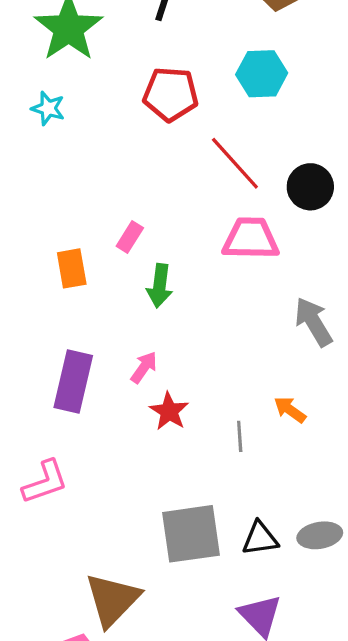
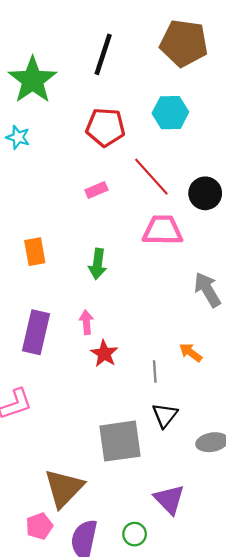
pink rectangle: (130, 237) -> (96, 190), moved, turned 35
pink arrow: (144, 367) -> (86, 322), turned -40
black triangle: (260, 538) -> (165, 415), moved, turned -44

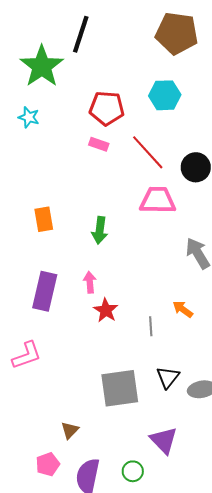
black line: (103, 54) -> (81, 34), moved
pink rectangle: (96, 190) -> (99, 144), moved, turned 42
black triangle: (165, 415) -> (168, 377), moved
brown triangle: (64, 488) -> (70, 430), size x0.5

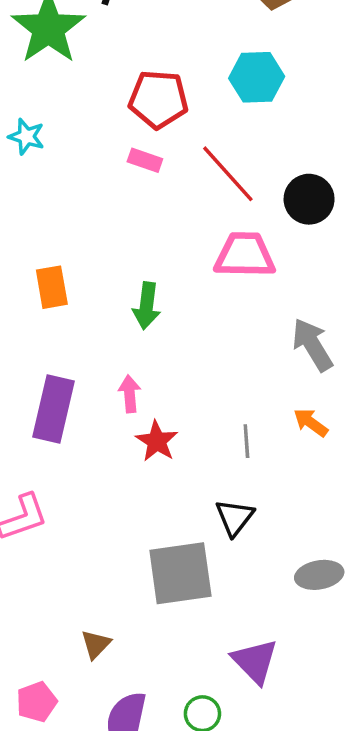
cyan star: (29, 117) -> (26, 137), moved
orange arrow: (183, 309) -> (311, 423), moved
gray line: (151, 326) -> (246, 441), moved
black triangle: (168, 377) -> (235, 517), moved
pink pentagon: (48, 464) -> (37, 702), moved

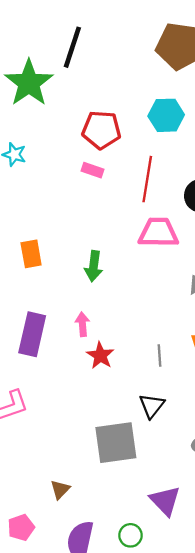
red line: (228, 174) -> (147, 179), turned 51

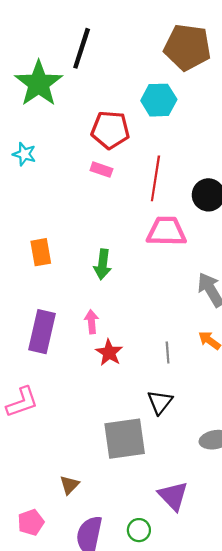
cyan hexagon: (166, 115) -> (159, 100), moved

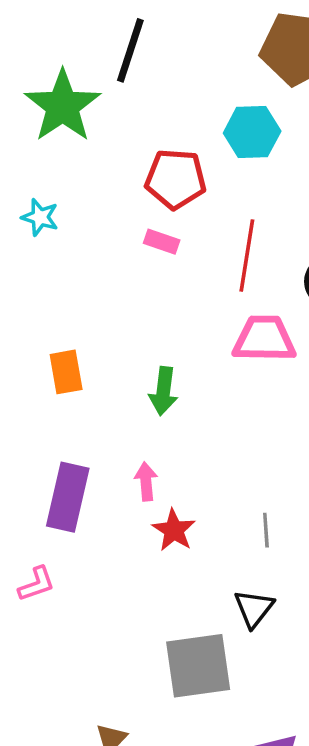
pink L-shape: (22, 402) -> (36, 584), moved, size x0.7

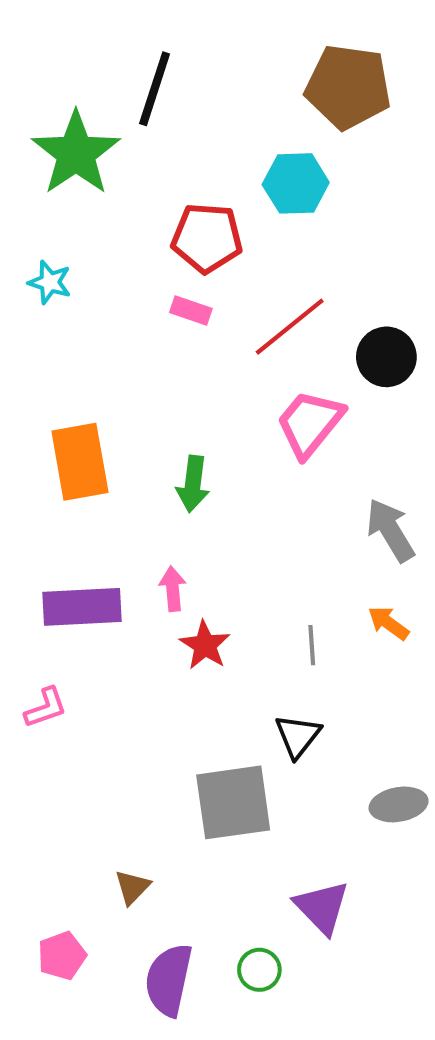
red line: (247, 255) -> (290, 327), turned 42
pink trapezoid: (264, 339) -> (310, 423), turned -52
orange rectangle: (66, 372) -> (80, 462), size x1.5
purple rectangle: (68, 497) -> (82, 607), turned 74

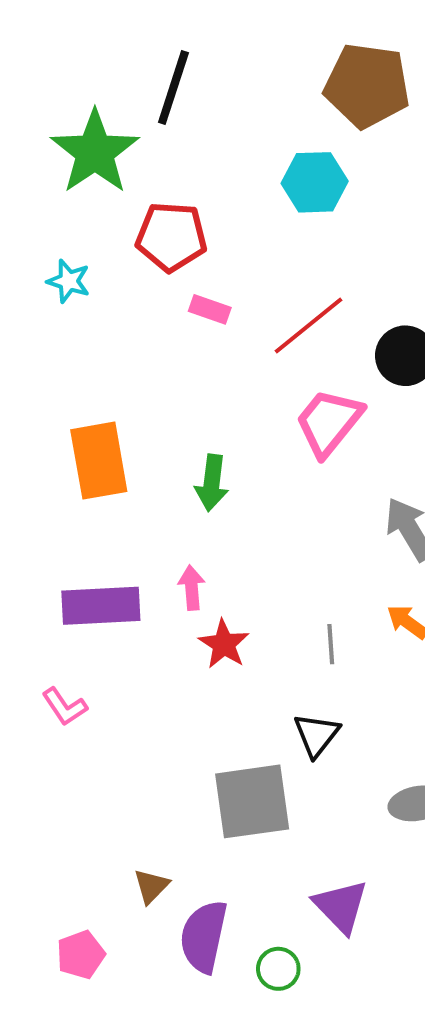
red pentagon: (207, 238) -> (171, 237), moved
pink L-shape: (46, 708) -> (65, 707), turned 75
purple semicircle: (169, 980) -> (204, 937), moved

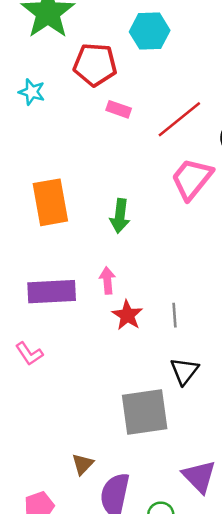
cyan hexagon: (315, 182) -> (150, 31), moved
gray line: (331, 644) -> (174, 315), moved

